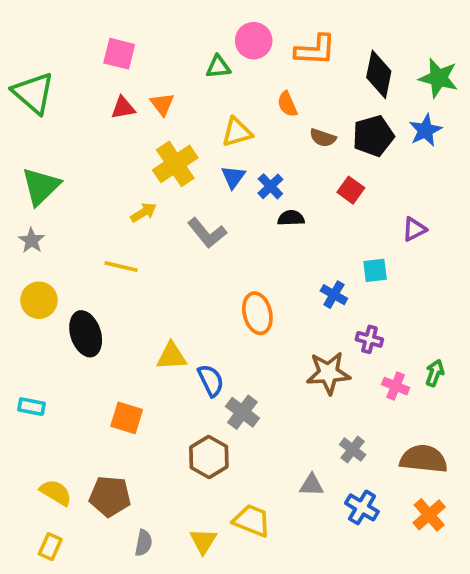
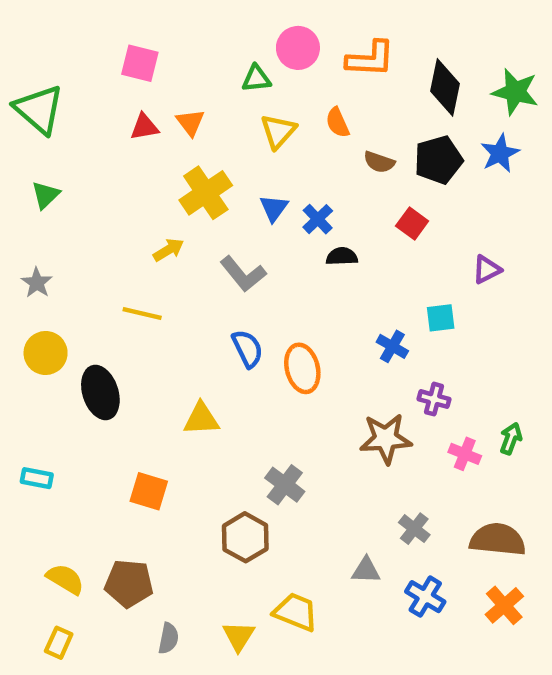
yellow triangle: (237, 132) -> (278, 131), moved, turned -32
green triangle: (41, 186) -> (46, 195), moved, size x0.6
blue semicircle: (211, 380) -> (247, 349), moved

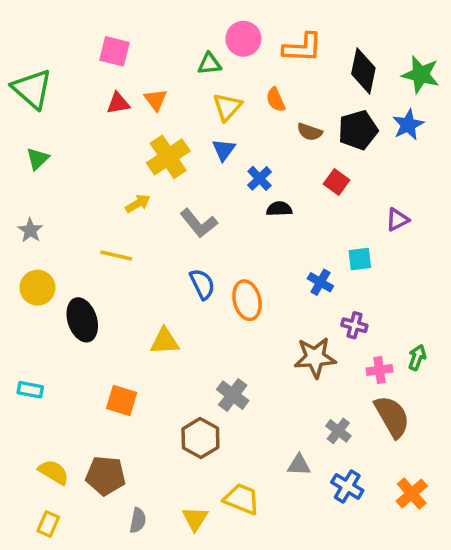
blue triangle: (274, 208) -> (224, 150), moved
pink cross: (465, 454) -> (379, 370), turned -30
brown semicircle: (498, 540) -> (392, 417), moved, turned 54

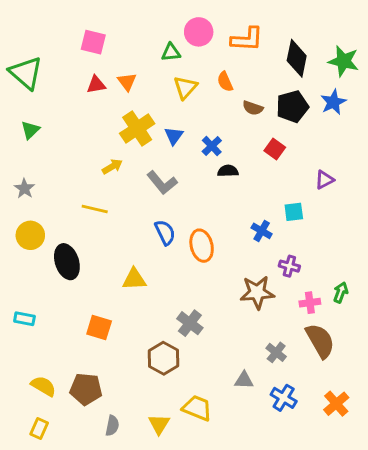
blue triangle: (224, 150) -> (174, 136), moved

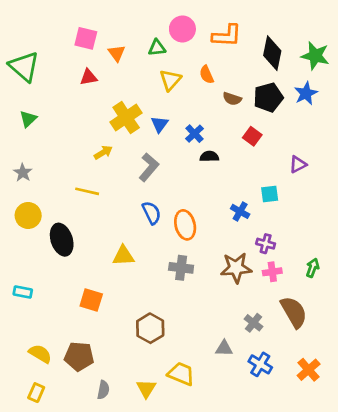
orange triangle: (127, 82) -> (117, 53), moved
gray L-shape: (162, 183) -> (149, 167), turned -100
pink cross: (310, 303) -> (272, 272), moved
gray cross: (190, 323) -> (181, 268), moved, turned -30

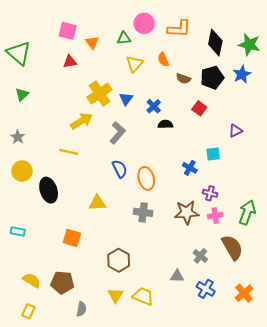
yellow arrow: (103, 152) -> (81, 121), size x1.5
green arrow: (313, 268) -> (247, 212), size x1.6
yellow triangle: (146, 389) -> (115, 295), moved

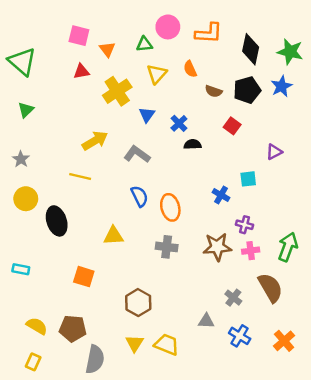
yellow cross: (100, 93) -> (117, 91), moved
gray L-shape: (118, 133) -> (137, 154), turned -95
gray semicircle: (81, 309) -> (95, 359), size x1.6

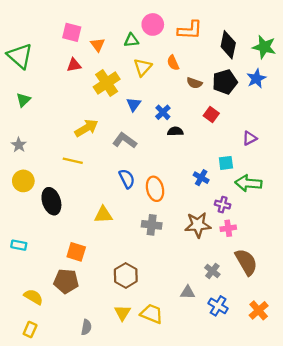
green arrow: (288, 247) -> (248, 183), moved, turned -105
brown pentagon: (73, 328) -> (66, 281), moved
gray semicircle: (95, 359) -> (86, 327), size x0.6

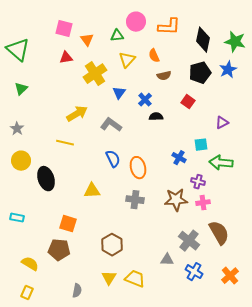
brown semicircle: (194, 83) -> (164, 76), moved, turned -32
gray cross: (212, 271) -> (189, 241), size x1.5

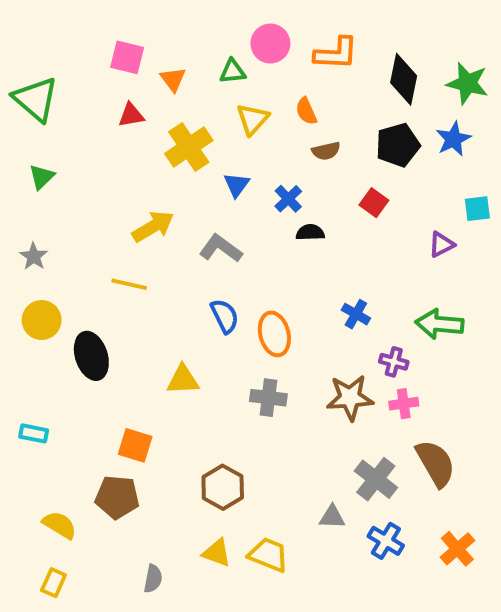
cyan square: (201, 145) -> (477, 209), moved
yellow triangle: (109, 278) -> (217, 553), turned -42

